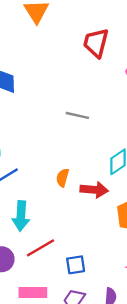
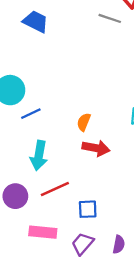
gray line: (77, 115) -> (110, 18), moved
red arrow: (94, 190) -> (96, 148), moved

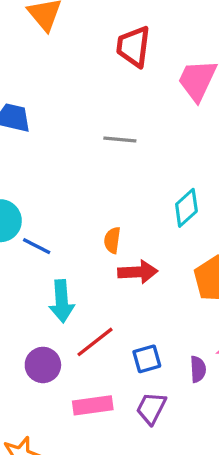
gray line: (110, 18) -> (120, 140), moved
blue line: (31, 114) -> (37, 246), turned 66
purple semicircle: (119, 244) -> (198, 369), moved

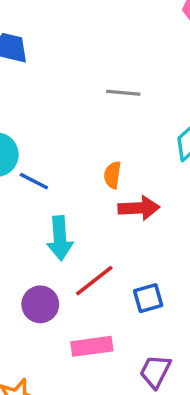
gray line: (120, 140) -> (123, 93), moved
purple trapezoid: (151, 408) -> (155, 371), moved

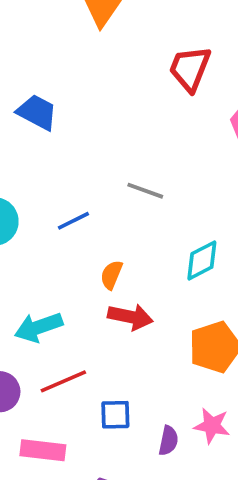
blue line: (34, 181) -> (73, 221), moved, turned -68
cyan arrow: (60, 238) -> (39, 327), turned 60

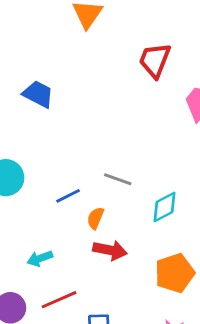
gray line: (145, 191) -> (118, 179), moved
blue line: (73, 221) -> (68, 196), moved
cyan arrow: (39, 327) -> (40, 258), size x0.7

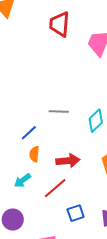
orange semicircle: (95, 218) -> (34, 154), moved
red line: (59, 300) -> (55, 188), moved

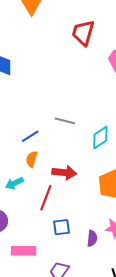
red line: (55, 188) -> (46, 198), turned -40

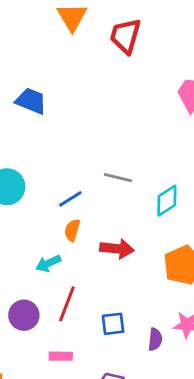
red trapezoid: (83, 33) -> (125, 36), moved
red line: (46, 198) -> (67, 304), moved
pink rectangle: (24, 251) -> (61, 356), size x0.7

